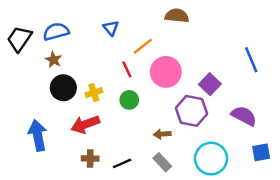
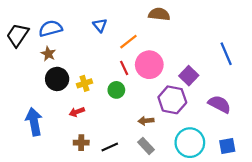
red line: (127, 69) -> (124, 68), moved
red arrow: (85, 124) -> (77, 112), size x0.6
blue square: (261, 152) -> (227, 146), moved

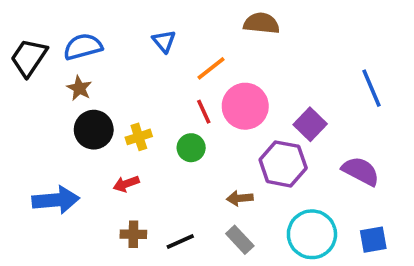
blue arrow: (34, 122) -> (56, 200), turned 96

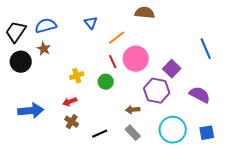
black circle: (94, 130) -> (21, 62), moved
brown cross: (133, 234) -> (72, 122), moved, turned 32

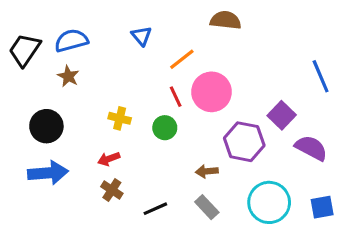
black circle: (21, 62) -> (46, 126), moved
purple square: (172, 69) -> (282, 115), moved
yellow cross: (77, 76) -> (120, 118), turned 32

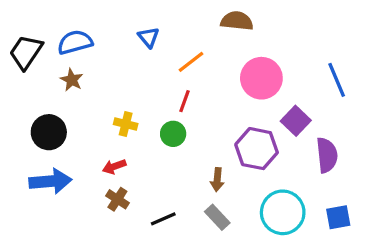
pink circle: (211, 92) -> (261, 78), moved
red line: (176, 97) -> (185, 101), turned 45
purple semicircle: (311, 148) -> (327, 155), turned 56
brown arrow: (207, 171) -> (217, 180), turned -80

